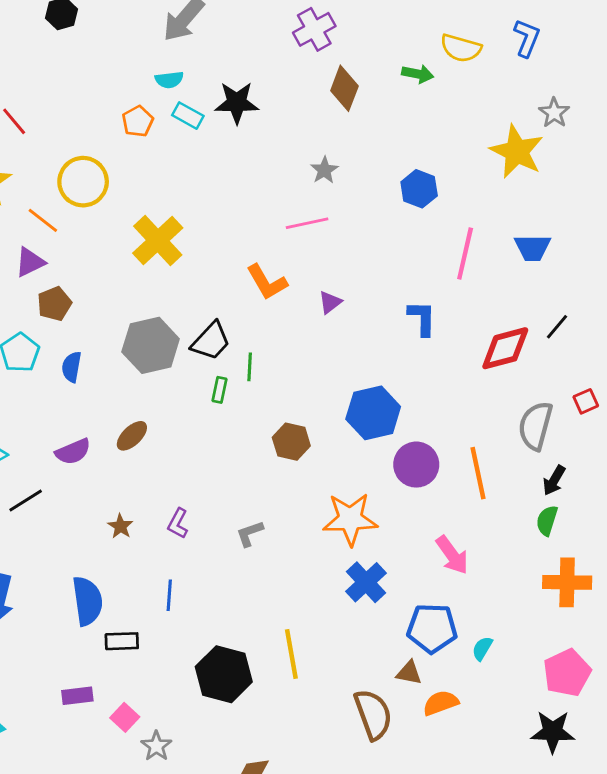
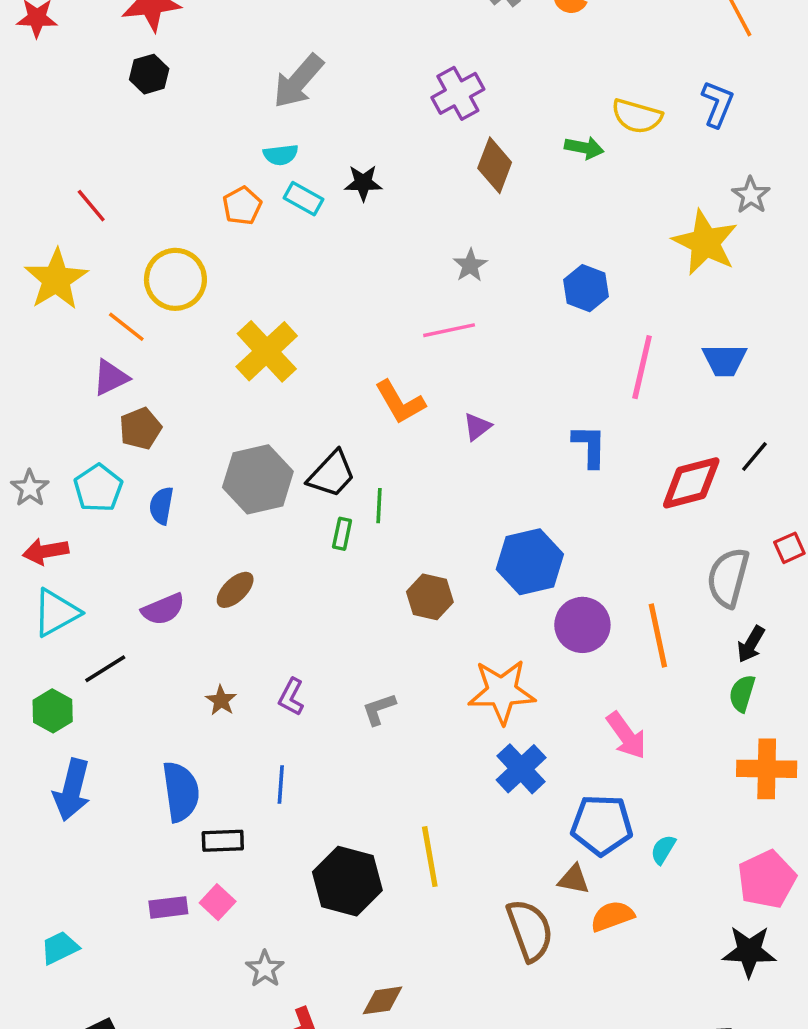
black star: (237, 103) -> (363, 183), size x0.7
pink square: (125, 717) -> (218, 902), moved

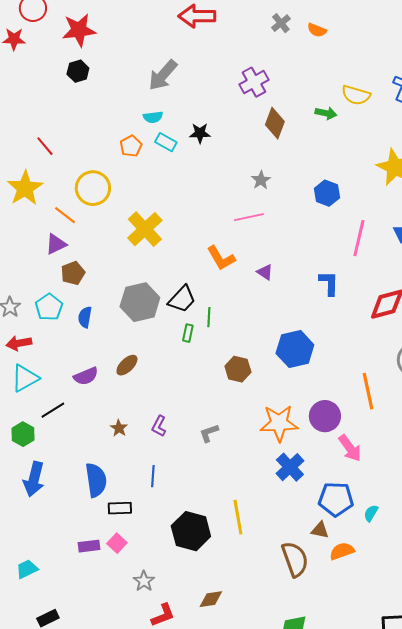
purple triangle: (477, 427) -> (265, 272), turned -48
purple circle: (582, 625) -> (325, 416), moved

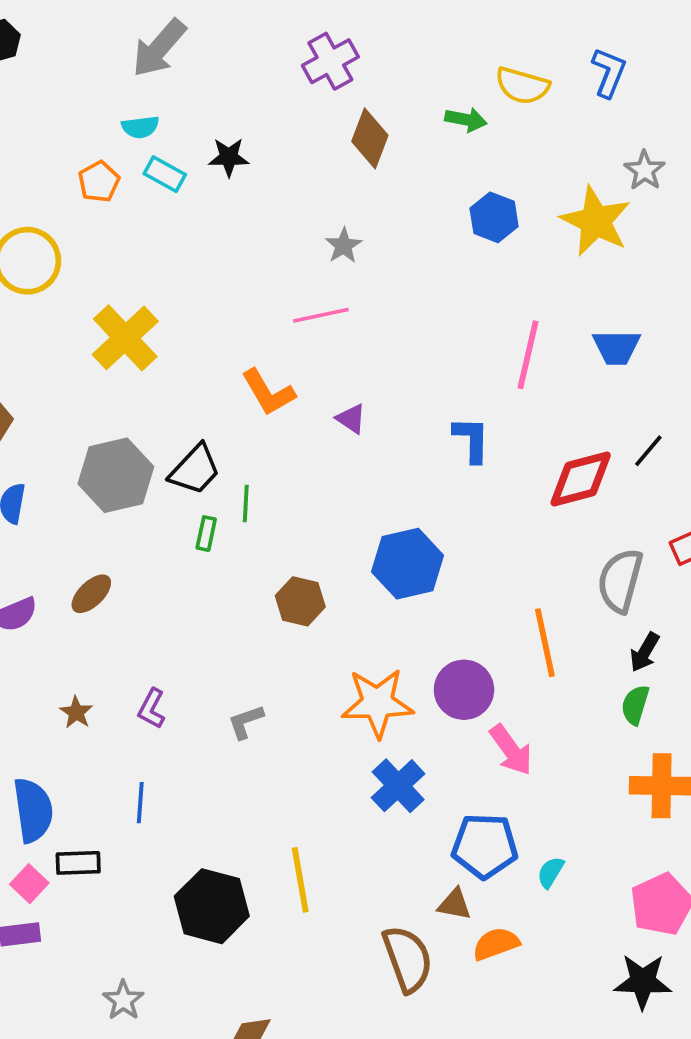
blue hexagon: (327, 193) -> (494, 217), moved
pink square: (117, 543) -> (29, 884), moved

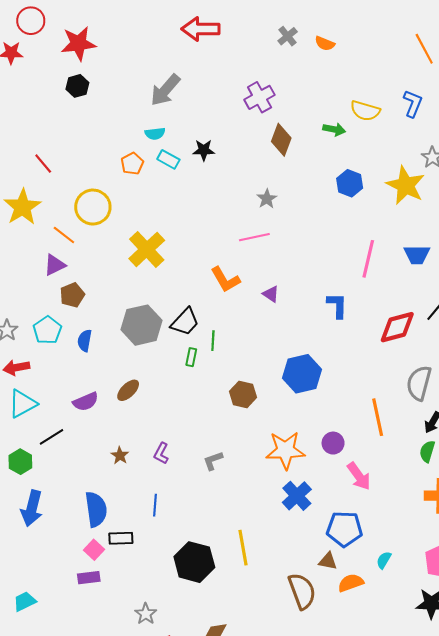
purple circle: (464, 690) -> (333, 443), size x0.7
cyan semicircle: (551, 872) -> (384, 560), moved

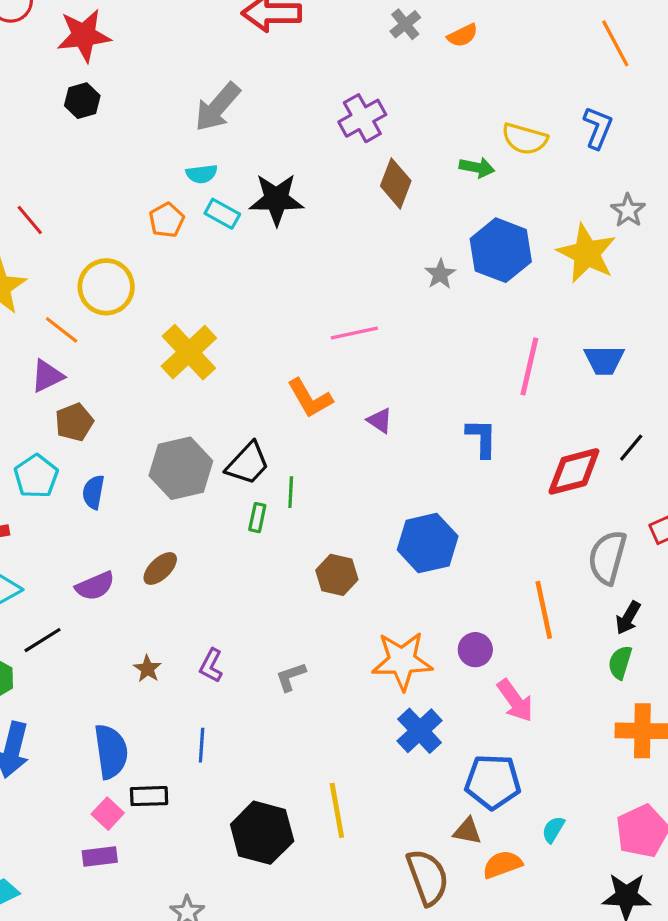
orange semicircle: (325, 43) -> (463, 35), turned -48
black star: (204, 150) -> (276, 199), size x1.6
blue hexagon: (350, 183) -> (501, 250), size x1.5
gray star: (267, 199) -> (440, 274), moved

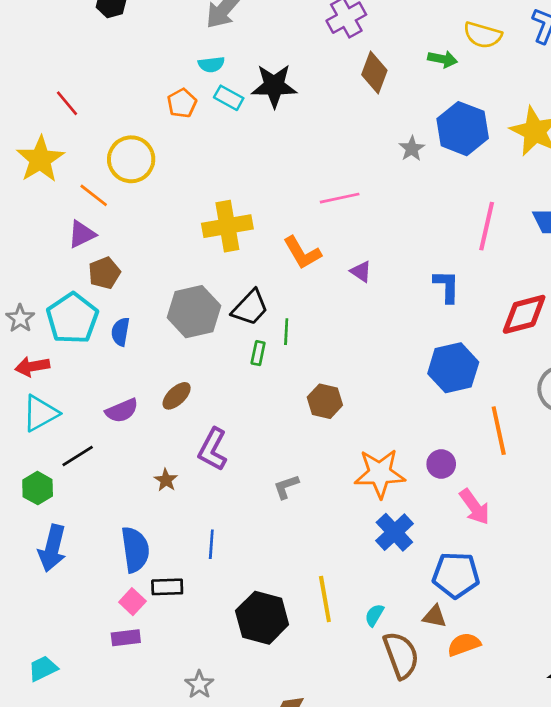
yellow cross: (189, 352) -> (227, 226), moved, turned 33
cyan pentagon: (36, 476) -> (72, 318), size x1.4
blue hexagon: (428, 543) -> (453, 368), moved
purple L-shape: (211, 666) -> (213, 449), moved, size x1.5
cyan semicircle: (553, 829) -> (374, 615), moved

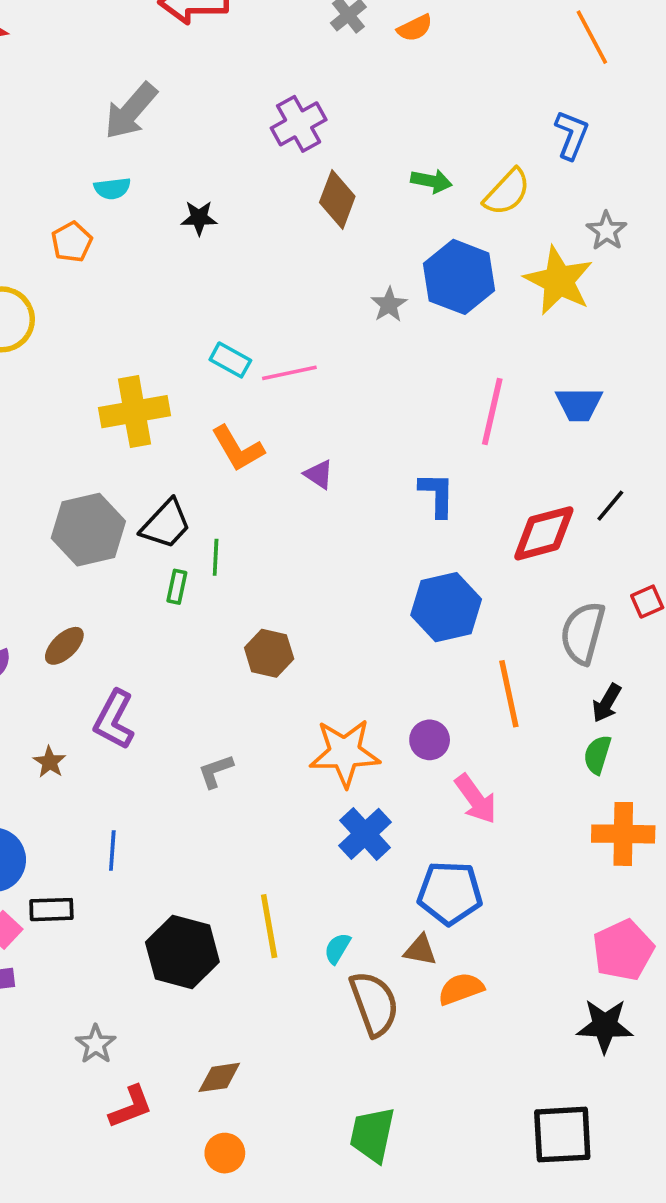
yellow semicircle: (483, 35) -> (507, 192), moved, turned -63
black star: (274, 86) -> (199, 218), size x0.6
cyan rectangle: (229, 98) -> (230, 360), moved

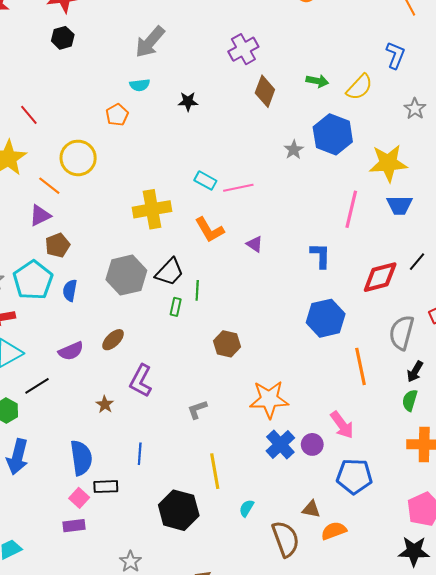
yellow star: (559, 281) -> (388, 163), moved, turned -30
purple circle: (430, 740) -> (312, 444), moved
blue pentagon: (450, 893) -> (354, 476), moved
yellow line: (269, 926) -> (215, 471), moved
cyan semicircle: (337, 948) -> (247, 508), moved

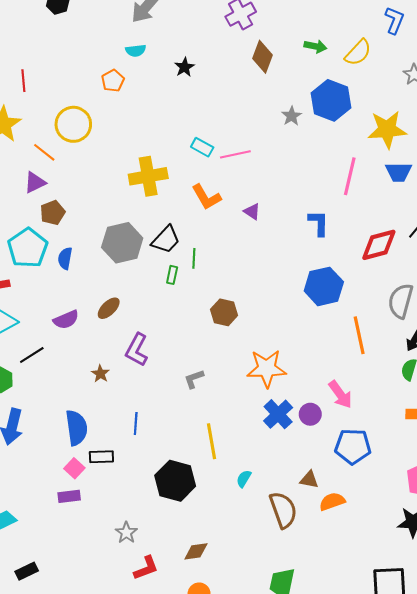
black star: (188, 101) -> (185, 67), turned -30
red line: (29, 115) -> (23, 81), turned 35

